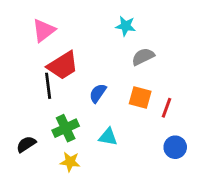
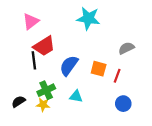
cyan star: (126, 26) -> (88, 18), size x1.6
gray semicircle: (143, 57) -> (126, 48), moved
blue semicircle: (98, 93) -> (69, 66), size x1.5
yellow star: (70, 162) -> (43, 105), moved

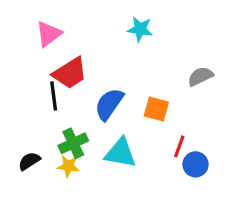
cyan star: (88, 18) -> (140, 29), size x0.7
red line: (117, 76) -> (179, 146), moved
cyan triangle: (76, 96) -> (120, 153), size x1.5

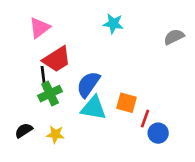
gray semicircle: (200, 76) -> (174, 37), moved
orange square: (156, 109) -> (126, 103), moved
green cross: (73, 143) -> (50, 94), moved
cyan triangle: (120, 153) -> (94, 108), moved

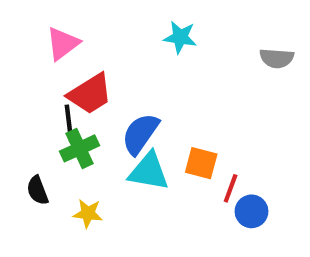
gray semicircle: (174, 37) -> (277, 58), turned -150
black semicircle: (24, 130) -> (38, 190), moved, turned -78

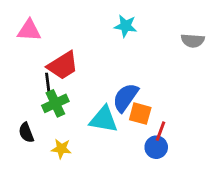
pink triangle: (63, 44) -> (29, 30), moved, turned 40
blue semicircle: (140, 134) -> (126, 98), moved
blue circle: (252, 211) -> (156, 147), moved

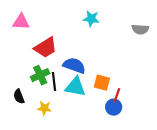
black line: (48, 86) -> (54, 81), moved
blue semicircle: (126, 98) -> (74, 66), moved, turned 75

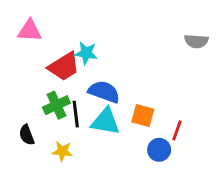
cyan star: (91, 19) -> (86, 53), moved
red line: (117, 95) -> (177, 130), moved

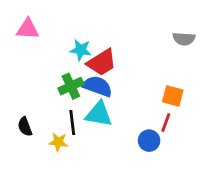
red trapezoid: (64, 66) -> (102, 62), moved
green cross: (56, 105) -> (71, 86), moved
black line: (76, 114) -> (72, 122), moved
orange square: (143, 116) -> (173, 96), moved

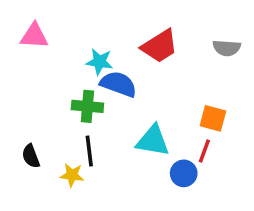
red trapezoid: (102, 62) -> (160, 46), moved
green cross: (71, 86) -> (87, 106), turned 30
blue semicircle: (97, 86) -> (118, 84), moved
cyan triangle: (99, 114) -> (153, 141), moved

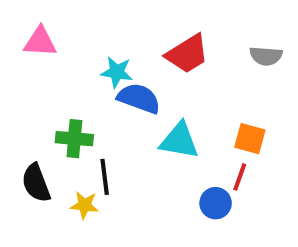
green cross: (87, 106) -> (74, 139), moved
cyan triangle: (153, 141) -> (179, 141), moved
black semicircle: (31, 156) -> (36, 183), size x1.4

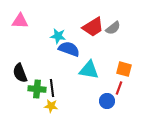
gray semicircle: (266, 56) -> (113, 28), moved, turned -42
green cross: (74, 139) -> (37, 89), moved
black semicircle: (36, 183) -> (20, 73), moved
yellow star: (84, 205) -> (51, 106), moved

